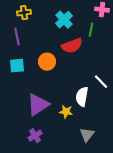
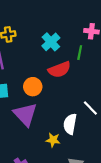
purple triangle: (38, 105) -> (25, 114), moved, turned -40

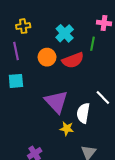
orange circle: (33, 87) -> (47, 57), moved
purple triangle: (25, 114) -> (56, 102), moved

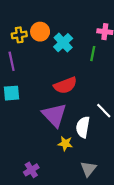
orange circle: (47, 57) -> (40, 32), moved
red semicircle: (73, 60) -> (65, 85), moved

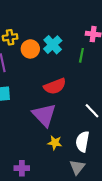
orange circle: (40, 32) -> (30, 49), moved
white semicircle: (83, 127) -> (82, 142), moved
purple cross: (31, 170) -> (22, 168), turned 32

